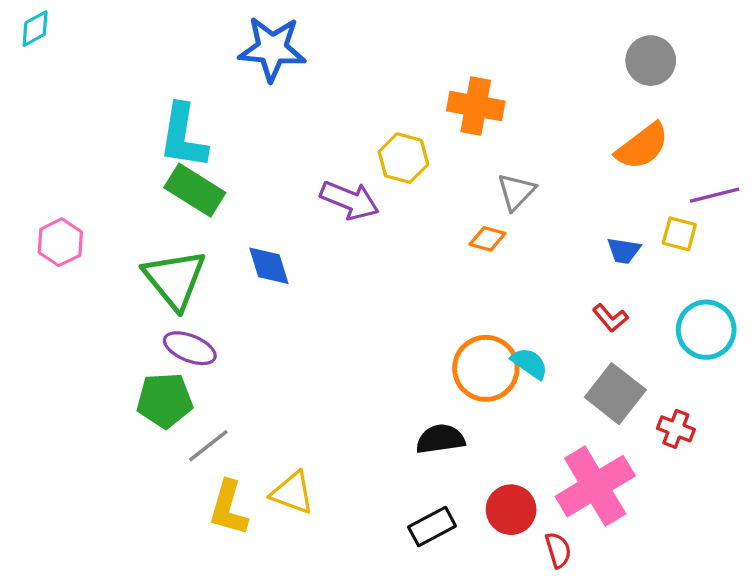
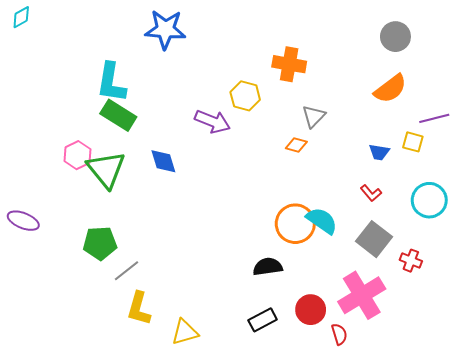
pink hexagon: (60, 242) -> (77, 155), moved
purple ellipse: (190, 348) -> (23, 221), moved
cyan semicircle: (530, 363) -> (322, 221), size x1.4
yellow triangle: (292, 493) -> (185, 332), moved, turned -36

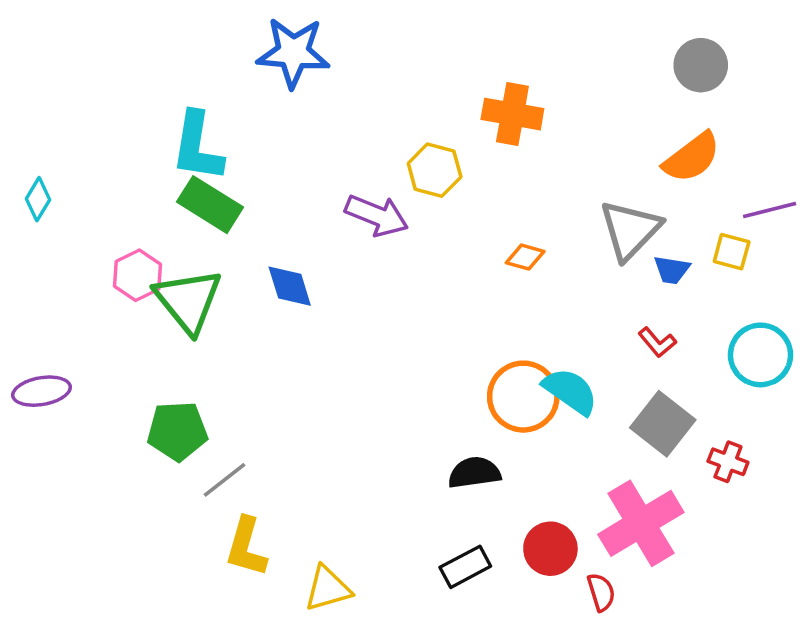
cyan diamond: (21, 17) -> (38, 199), moved, turned -30
gray triangle: (314, 116) -> (630, 230), moved, size x1.5
purple ellipse: (23, 221) -> (42, 391), turned -32

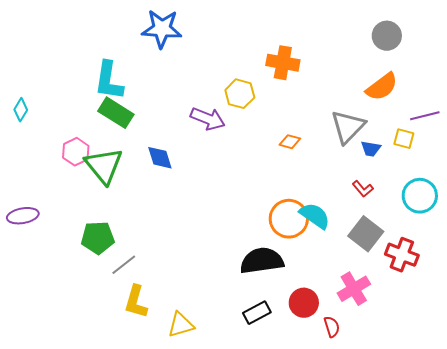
red cross: (728, 462) -> (402, 255), size x1.5
black semicircle: (474, 473) -> (262, 261), size x1.5
pink cross: (641, 523) -> (354, 289), size x0.7

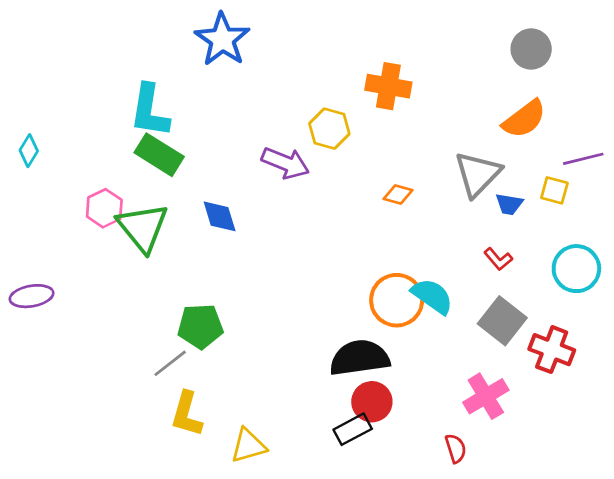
blue star: (162, 29) -> (222, 39), turned 30
green pentagon: (98, 238) -> (200, 326), moved
red circle: (304, 303) -> (372, 402), moved

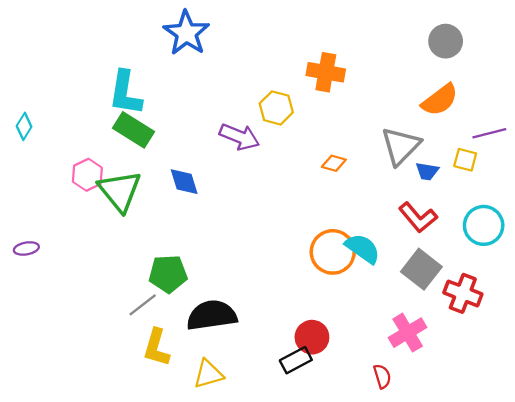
red L-shape: (498, 259) -> (418, 217), size x1.6
purple ellipse: (32, 296) -> (26, 248), size x0.7
black semicircle: (360, 358) -> (212, 315), moved

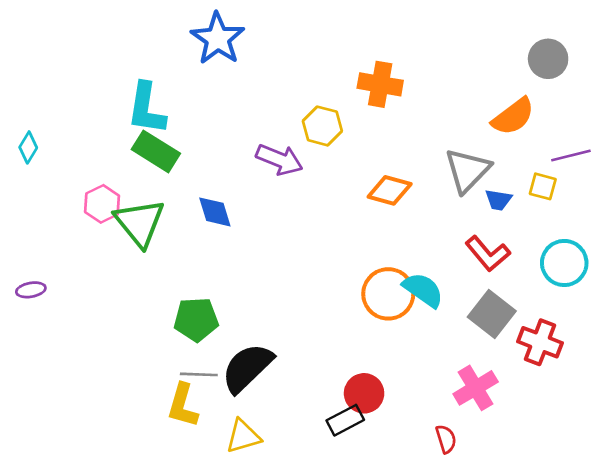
gray circle: (446, 41) -> (548, 59), moved
orange diamond: (334, 163) -> (390, 190), size x1.5
gray line: (143, 305) -> (199, 374), moved, turned 40
black semicircle: (212, 315) -> (247, 368), turned -36

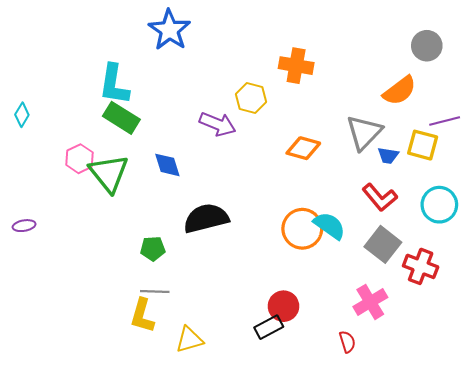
yellow square: (543, 186) -> (423, 145), size x1.4
green pentagon: (196, 319) -> (153, 249), size x0.7
black semicircle: (247, 368) -> (206, 218), moved, turned 30

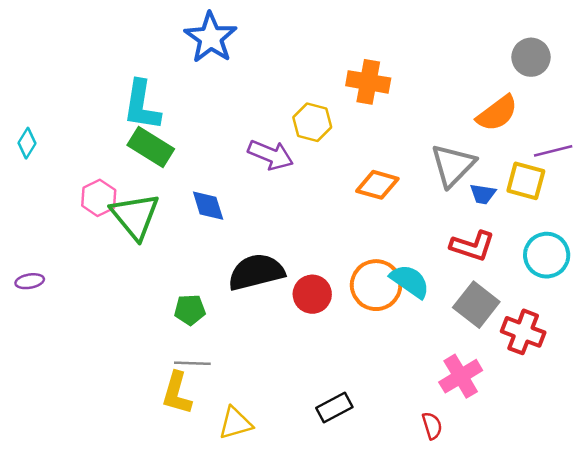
red L-shape: (380, 197) -> (472, 246), turned -32
red circle: (283, 306) -> (312, 294), moved

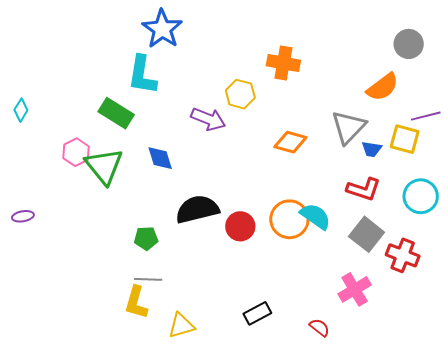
cyan L-shape: (142, 105) -> (142, 75), moved
red semicircle: (432, 426) -> (319, 327), moved, turned -35

